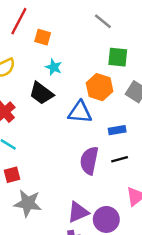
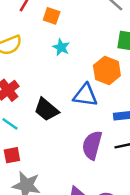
black trapezoid: (41, 93) -> (46, 110), moved

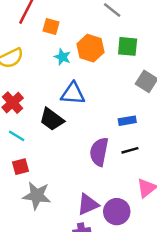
orange hexagon: (107, 70) -> (90, 48), moved
blue triangle: (85, 95) -> (73, 94), moved

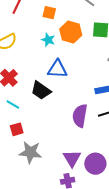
orange square: (51, 26) -> (49, 13), moved
purple triangle: (88, 204) -> (72, 158), turned -36

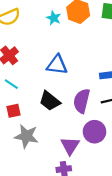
blue triangle: (57, 69) -> (57, 65), moved
black trapezoid: (41, 90) -> (50, 101), moved
purple circle: (95, 164) -> (95, 132), moved

